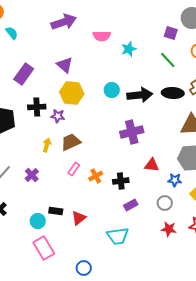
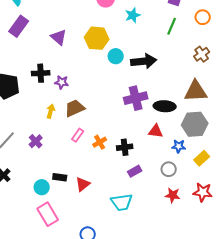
green line: (168, 60) -> (172, 26), turned 66
purple triangle: (65, 65) -> (59, 37), moved
purple rectangle: (24, 74) -> (19, 26), moved
yellow hexagon: (72, 93) -> (97, 38), moved
black ellipse: (173, 93) -> (165, 106), moved

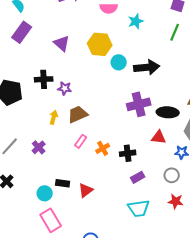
cyan trapezoid: (122, 202) -> (139, 208), moved

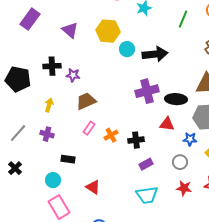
yellow arrow: (54, 117) -> (49, 105), moved
purple cross: (39, 147) -> (47, 134), turned -32
black rectangle: (63, 183) -> (68, 159), moved
red triangle: (86, 190) -> (93, 187), moved, turned -49

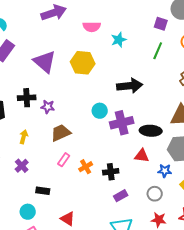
purple triangle: (70, 30) -> (45, 62), size x1.4
cyan circle: (127, 49) -> (100, 111), moved
purple cross: (47, 134) -> (22, 166), turned 32

